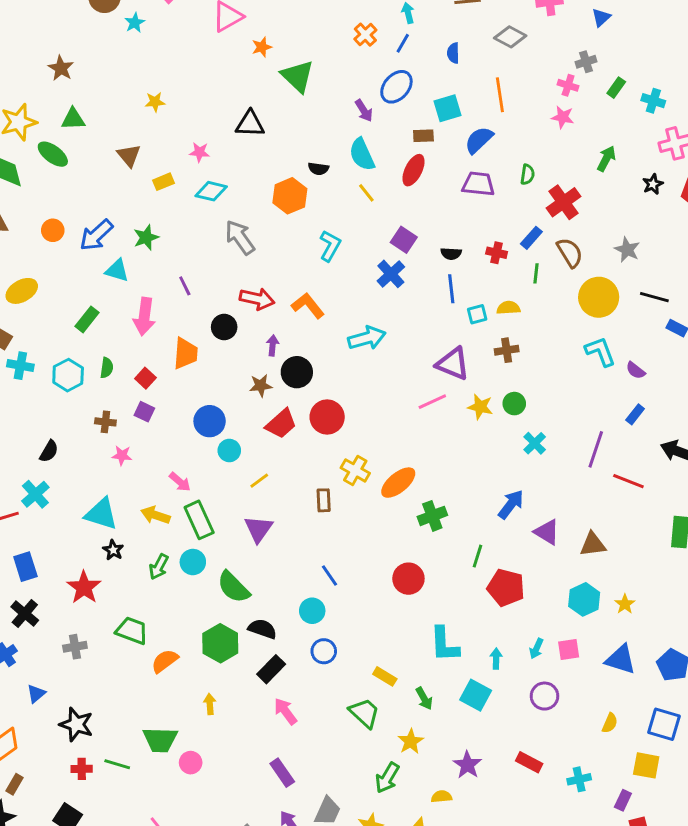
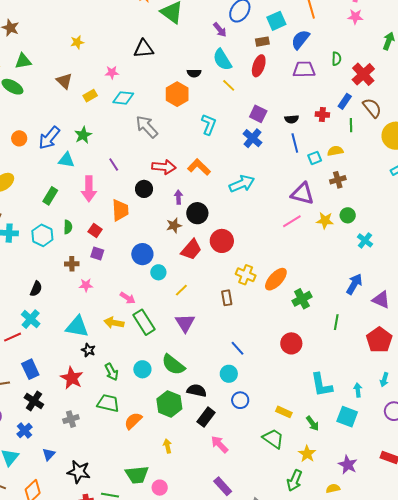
cyan circle: (193, 562) -> (142, 369), moved
green arrow: (159, 567) -> (112, 372), moved, turned -48
red pentagon: (506, 588) -> (379, 340), moved, turned 30

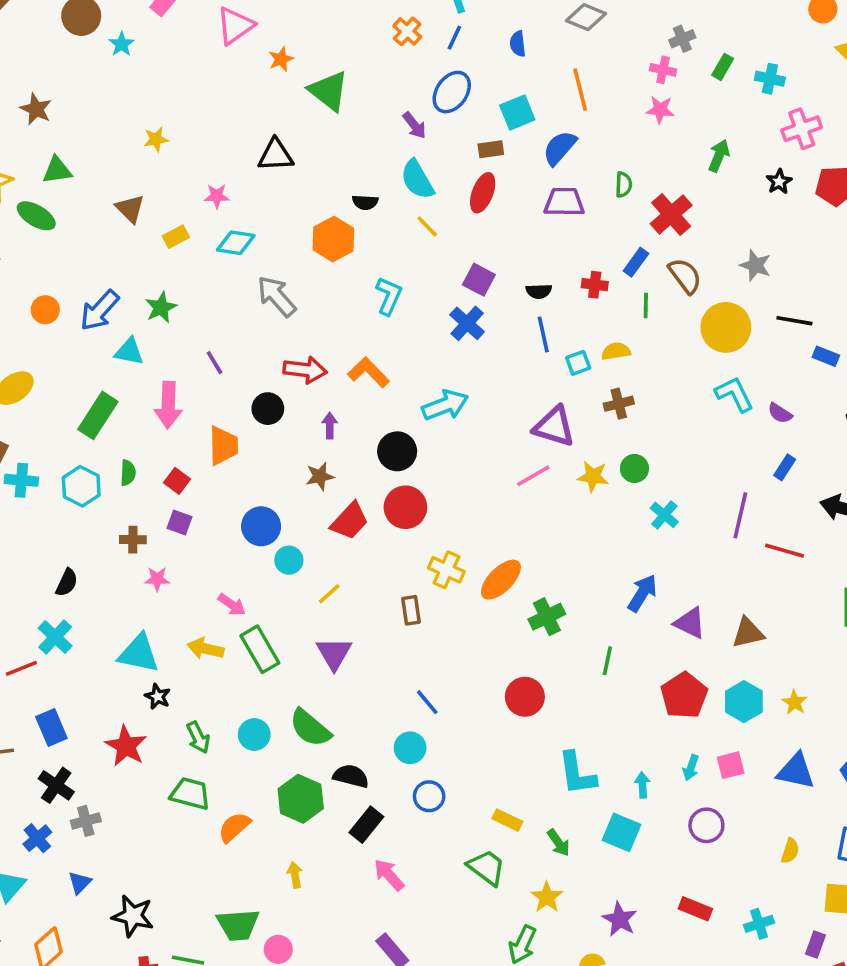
green rectangle: (50, 196) -> (98, 415), size x1.4
black circle: (197, 213) -> (397, 451), moved
gray cross: (71, 419) -> (86, 821), moved

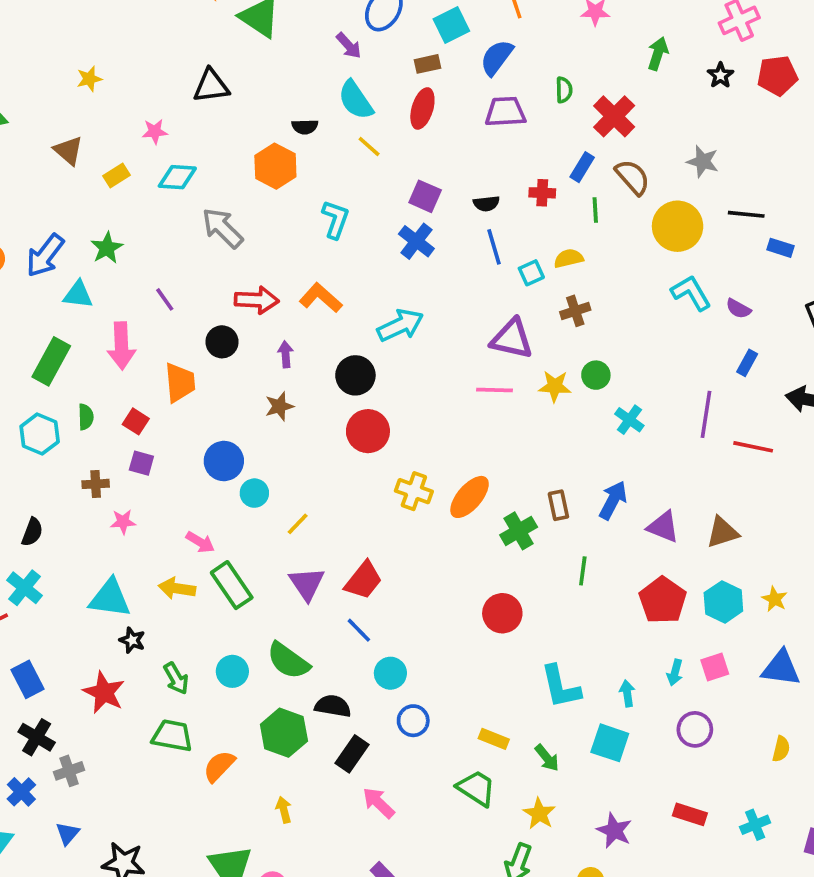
pink line: (533, 476) -> (494, 390), turned 36
red trapezoid: (350, 521) -> (363, 580), moved
brown rectangle: (411, 610) -> (558, 505), moved
blue line: (427, 702) -> (359, 630), moved

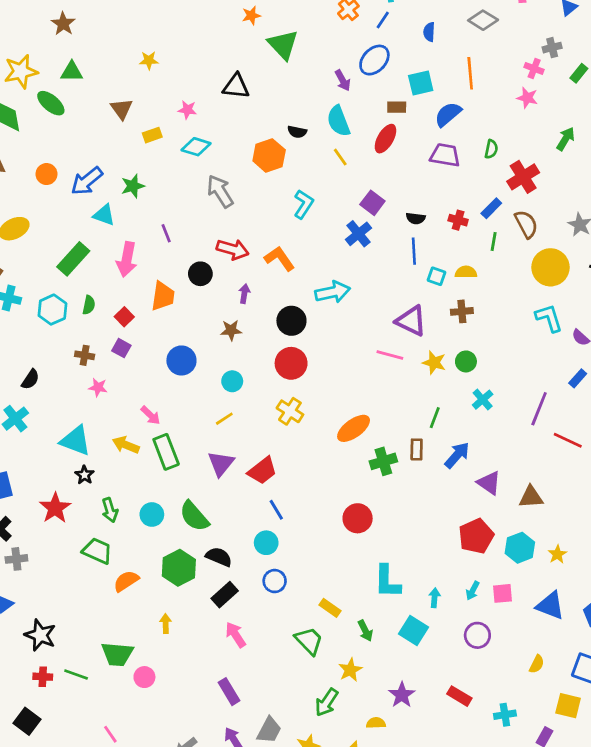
cyan square: (531, 273) -> (437, 276), turned 30
yellow cross: (414, 491) -> (290, 411), moved
cyan circle: (254, 493) -> (232, 381), moved
green line: (583, 571) -> (435, 418), moved
blue line: (359, 630) -> (276, 510), moved

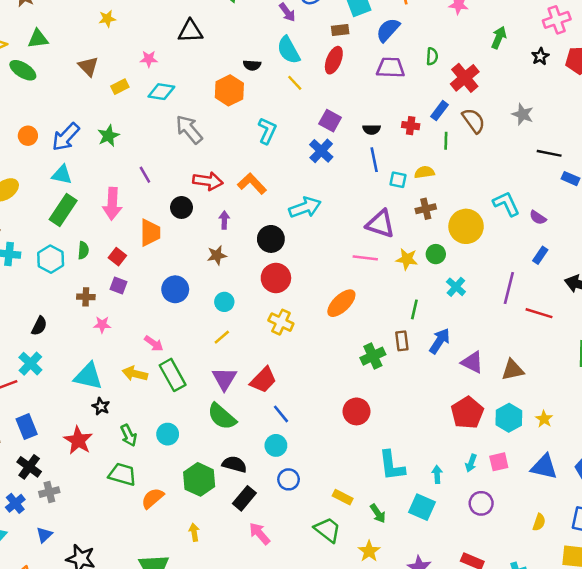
cyan triangle: (104, 215) -> (62, 175), moved
yellow circle: (550, 267) -> (466, 226), moved
orange ellipse: (354, 428) -> (341, 303), moved
green semicircle: (194, 516) -> (222, 416), moved

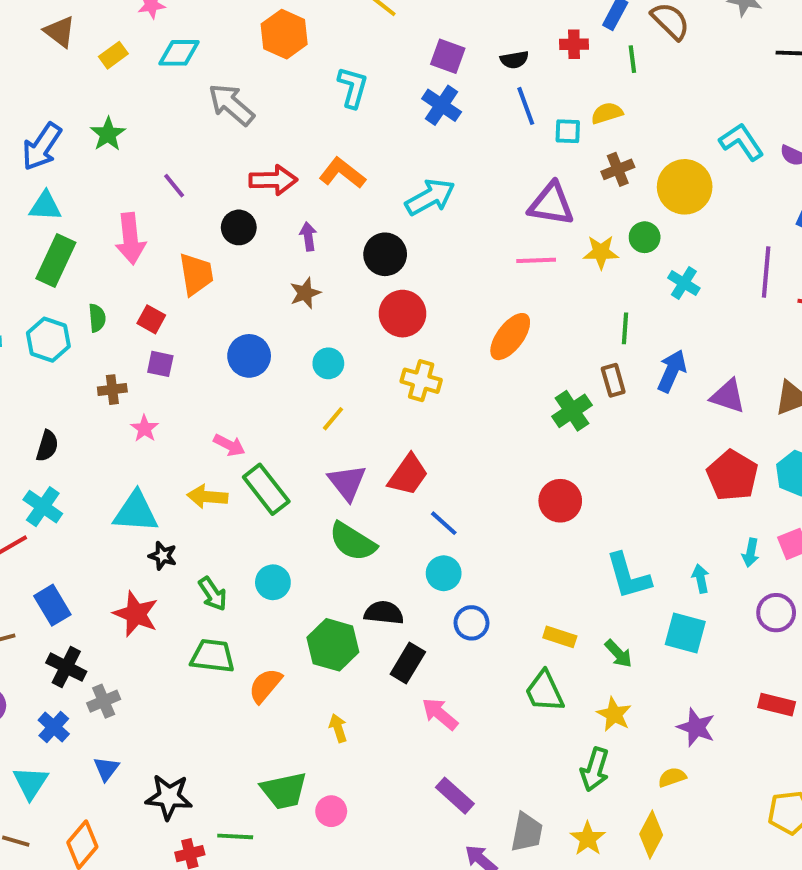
pink star: (102, 325) -> (145, 428), turned -30
green trapezoid: (328, 530) -> (544, 691), turned -144

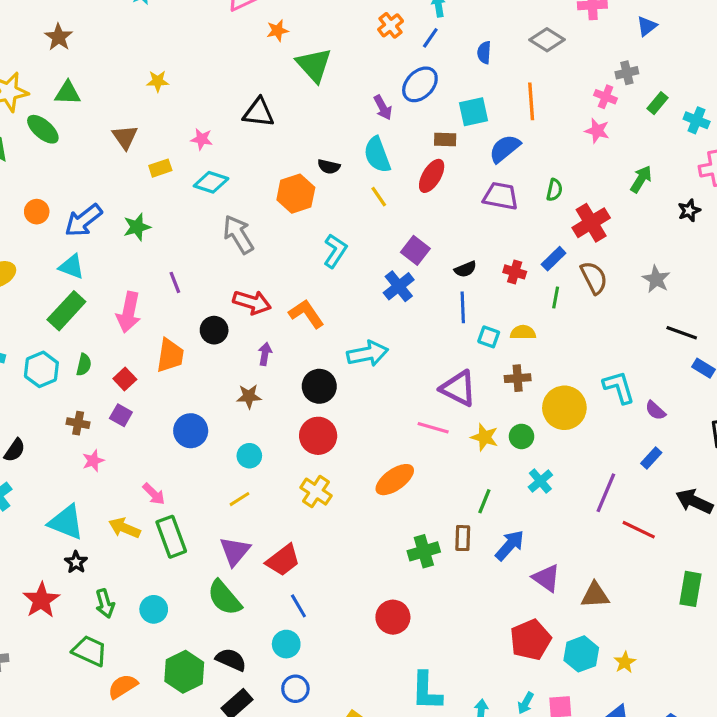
black semicircle: (514, 60) -> (465, 269), turned -30

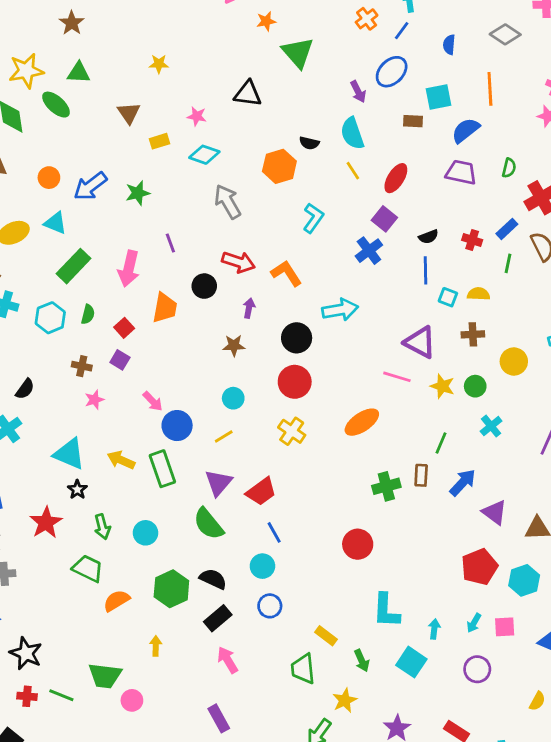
red ellipse: (432, 176) -> (396, 178), moved
cyan triangle: (72, 267) -> (55, 223), moved
yellow circle: (564, 408) -> (514, 361), size x0.7
blue circle: (191, 431) -> (177, 426), moved
pink arrow: (154, 494) -> (153, 401), moved

